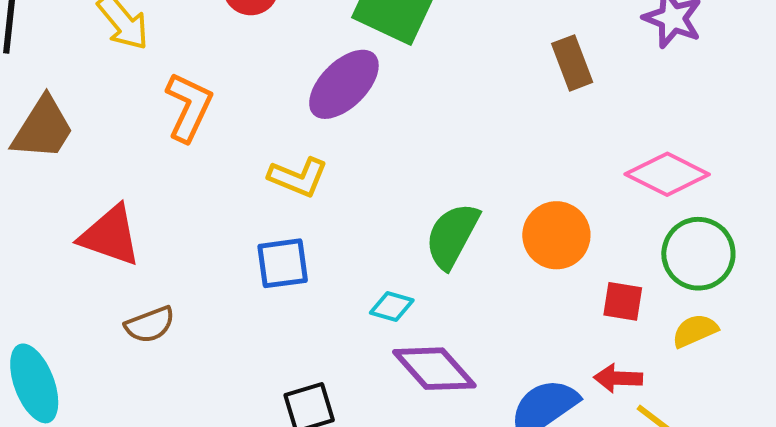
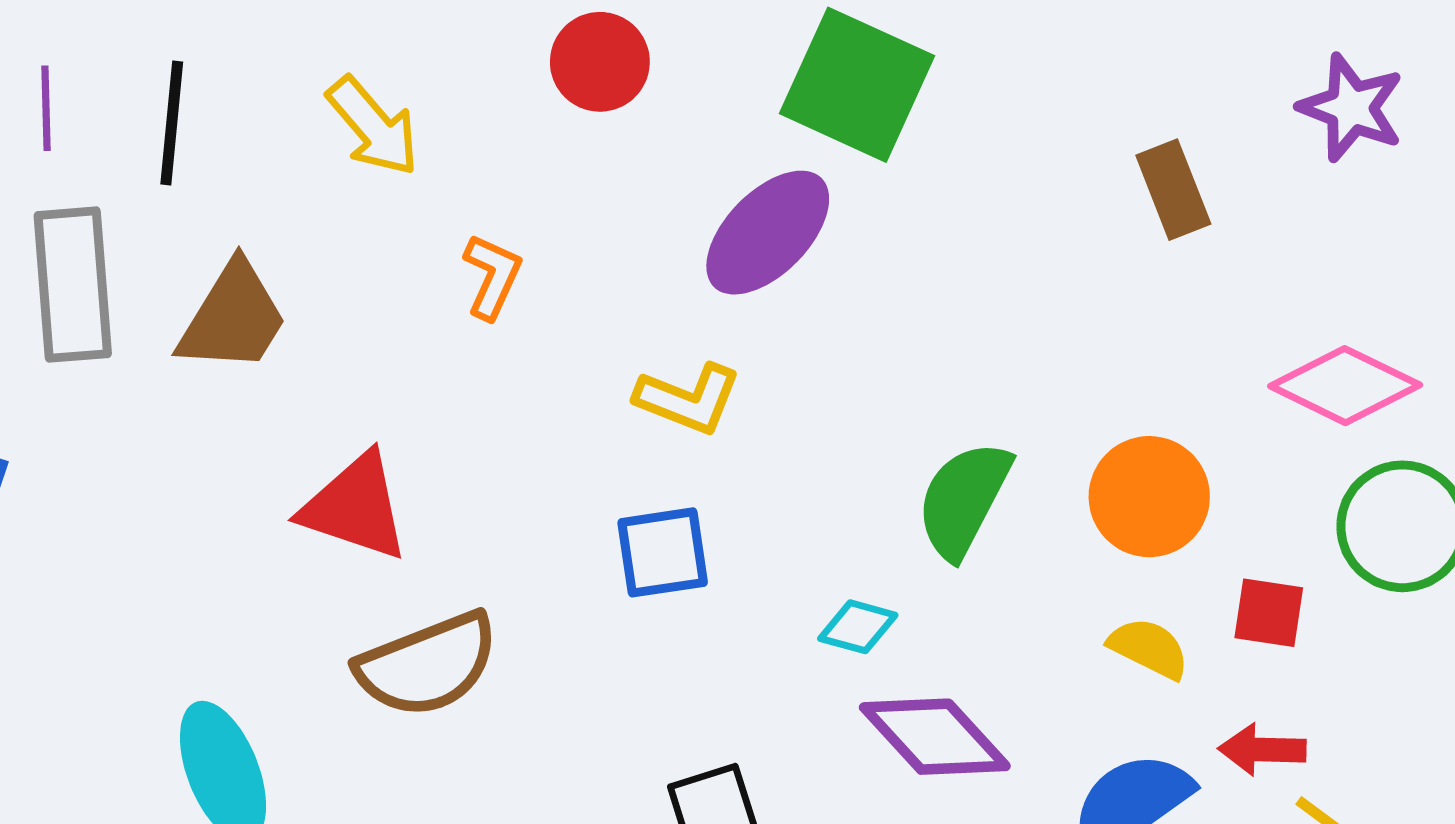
orange L-shape: (189, 107) -> (492, 276), size x0.7
brown semicircle: (150, 325) -> (427, 665), size x1.6
yellow semicircle: (695, 331) -> (1149, 648), moved, turned 51

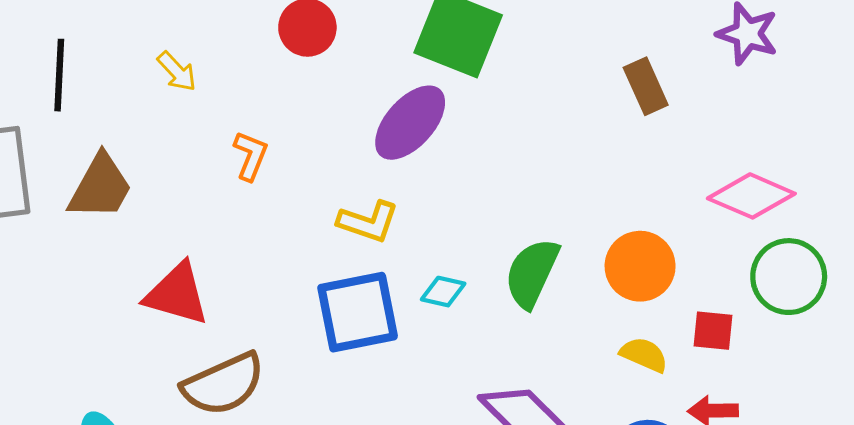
yellow arrow: (373, 126) -> (177, 71), size x0.7
blue square: (663, 552) -> (358, 312), size x1.5
cyan diamond: (858, 627) -> (443, 292), moved

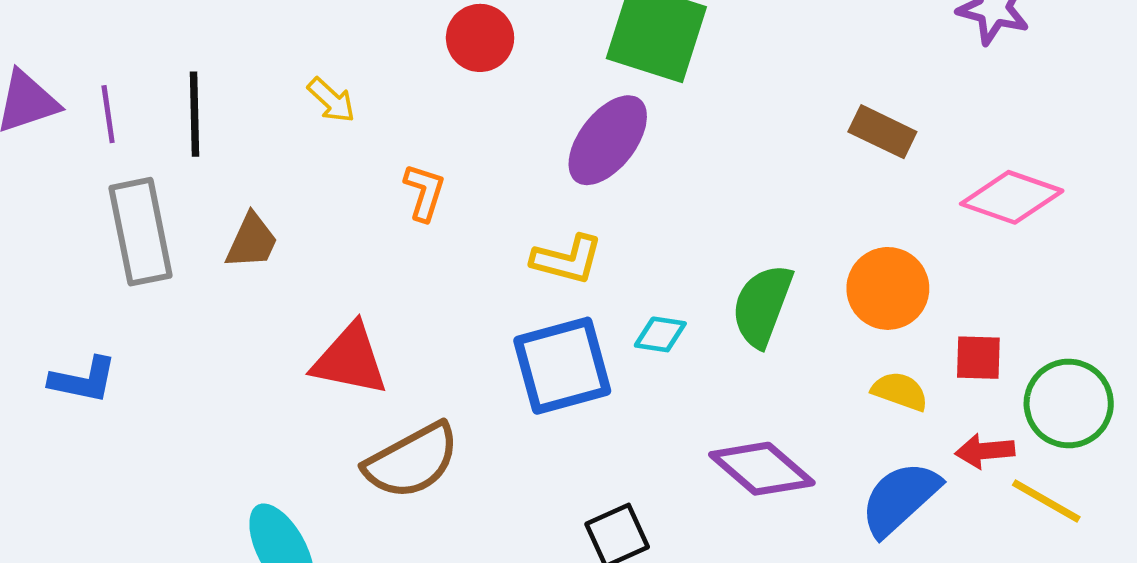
brown rectangle: (646, 86) -> (882, 132), moved, turned -36
brown trapezoid: (100, 187) -> (252, 241), size x0.7
green circle: (789, 277) -> (1069, 403), moved

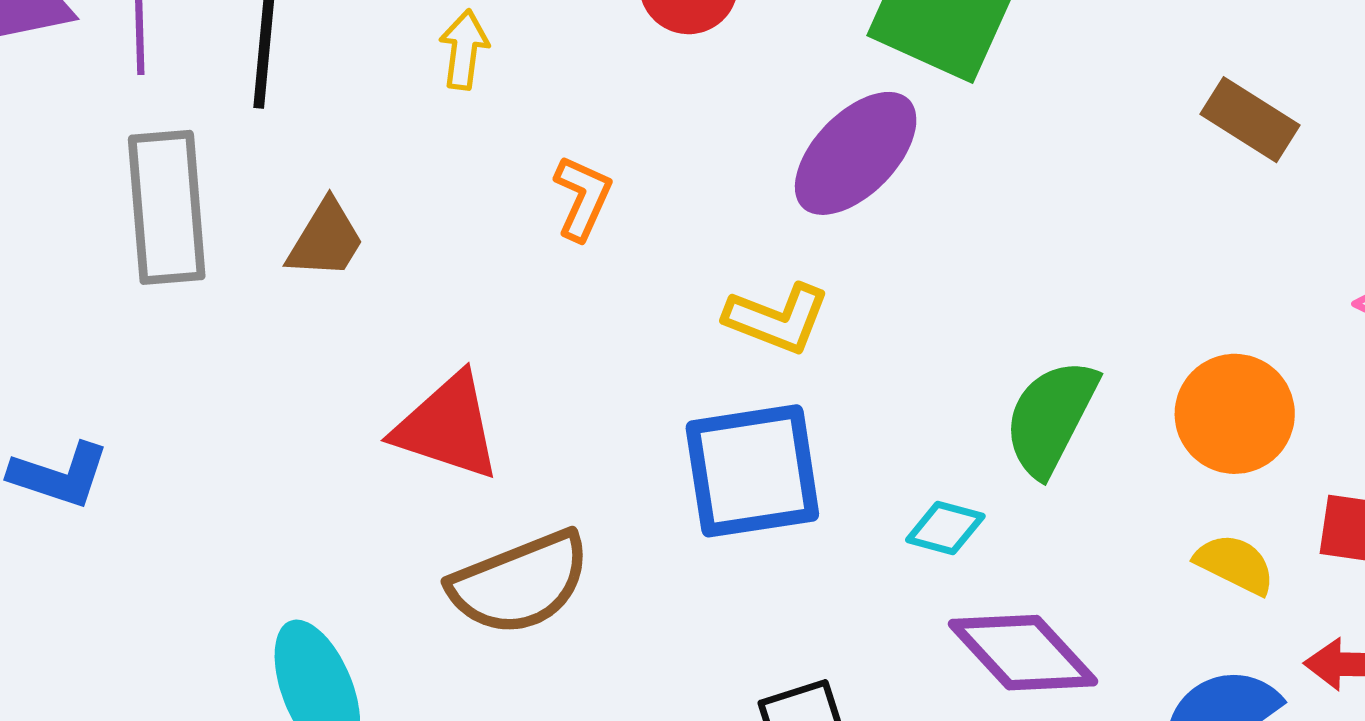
yellow arrow: (331, 100) -> (464, 50), turned -132
brown rectangle: (882, 132) -> (1250, 120), moved
cyan diamond: (660, 334) -> (945, 528), moved
blue L-shape: (83, 380) -> (59, 475), moved

